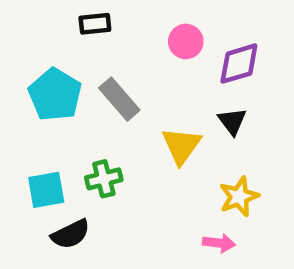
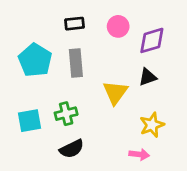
black rectangle: (95, 24) -> (75, 24), moved
gray rectangle: (119, 99) -> (76, 63), turned 36
black triangle: (232, 121) -> (148, 77), turned 48
black semicircle: (71, 234) -> (72, 149), moved

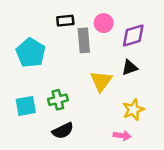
gray rectangle: (76, 63) -> (84, 40), moved

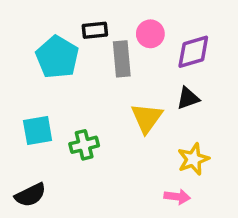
cyan pentagon: (31, 53) -> (57, 57), moved
cyan square: (26, 106) -> (38, 130), moved
black semicircle: (63, 131) -> (30, 195), moved

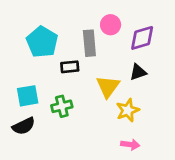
black rectangle: (95, 30) -> (70, 67), moved
yellow star: (193, 159) -> (128, 110), moved
black semicircle: (30, 195) -> (24, 126), moved

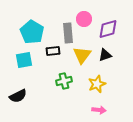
yellow triangle: (108, 87) -> (82, 55), moved
cyan square: (28, 96) -> (24, 60), moved
green cross: (62, 106) -> (64, 81), moved

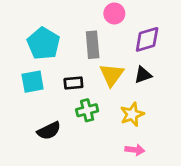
pink circle: (84, 19) -> (114, 13), moved
black rectangle: (53, 51) -> (73, 83), moved
black semicircle: (18, 96) -> (49, 131), moved

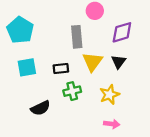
cyan pentagon: (43, 43) -> (20, 30), moved
black triangle: (143, 75) -> (119, 62), turned -35

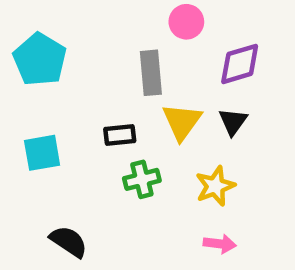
cyan square: (27, 67) -> (42, 153), moved
black semicircle: (41, 108) -> (69, 242), moved, turned -120

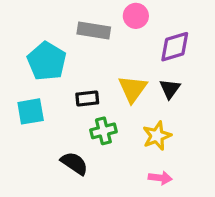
cyan pentagon: (40, 60) -> (47, 61), moved
gray rectangle: (151, 73) -> (94, 30), moved, turned -76
black semicircle: (69, 242) -> (74, 163), moved

